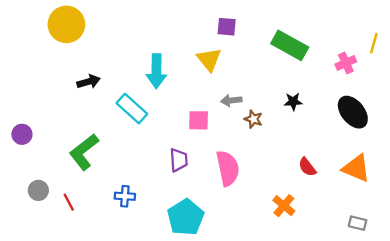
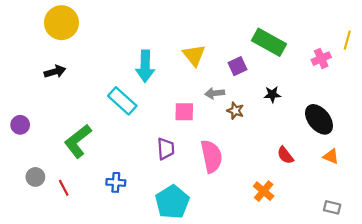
purple square: (227, 27) -> (238, 66), moved, turned -30
black arrow: (89, 82) -> (55, 72), moved
black ellipse: (353, 112) -> (319, 119), moved
orange triangle: (356, 168) -> (331, 156), size x0.6

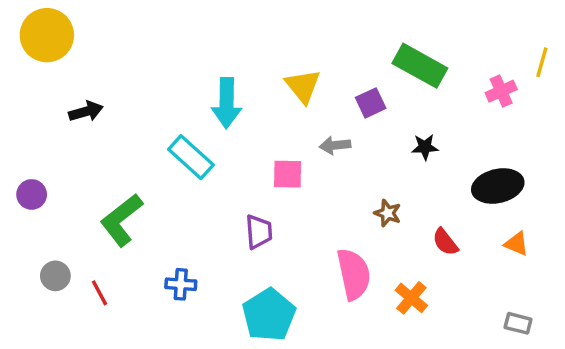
yellow circle: (61, 23) -> (47, 35), moved
brown star: (235, 111) -> (388, 213), moved
black ellipse: (319, 119) -> (498, 186), turned -64
pink semicircle: (211, 156) -> (354, 274), moved

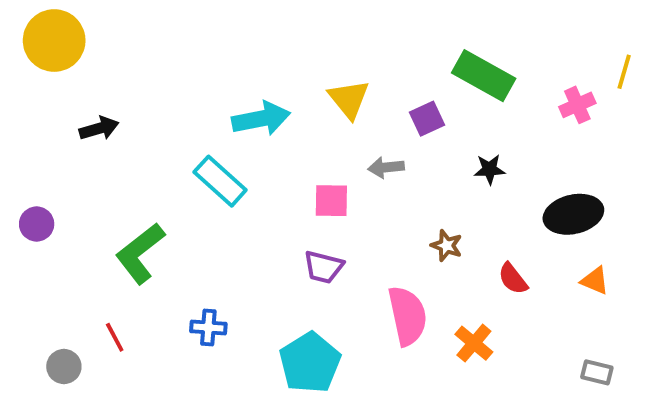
cyan arrow: (227, 103) -> (261, 119), turned -102
purple trapezoid: (259, 232) -> (324, 267), moved, turned 108
gray circle: (55, 276) -> (64, 367), moved

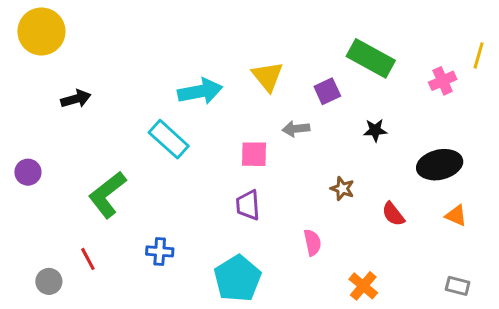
purple trapezoid: (324, 267) -> (248, 205), turned 72
pink semicircle: (407, 316) -> (312, 243), size x0.6
orange cross: (474, 343) -> (363, 286), moved

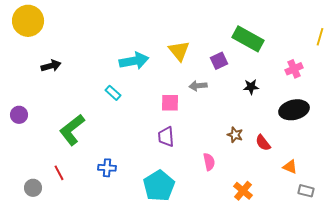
pink cross: (443, 81) -> (294, 69), moved
cyan rectangle: (169, 139) -> (113, 93), size x0.6
brown star: (342, 189) -> (235, 135), moved
orange triangle: (456, 216) -> (290, 167), moved

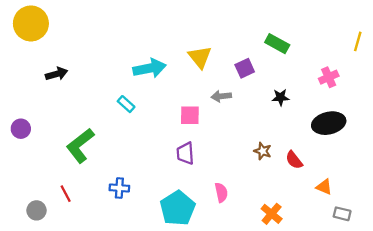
green rectangle: (248, 39) -> (277, 44), size x0.7
pink semicircle: (209, 162) -> (221, 193), moved

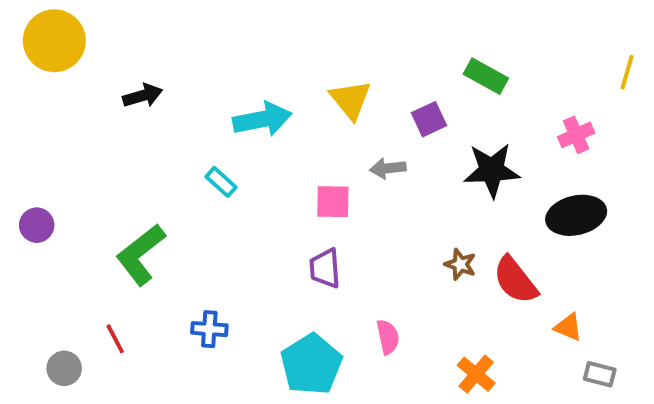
black arrow: (57, 74) -> (143, 96), moved
black star: (281, 97) -> (492, 170), size x1.8
red semicircle: (294, 160) -> (515, 280), size x1.5

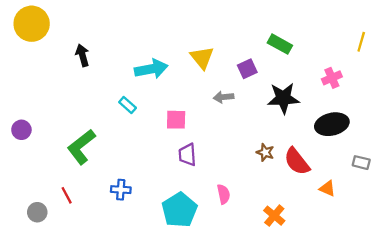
black arrow: (143, 96) -> (82, 55), turned -90
pink square: (333, 202) -> (176, 120), moved
gray rectangle: (600, 374) -> (361, 163), moved

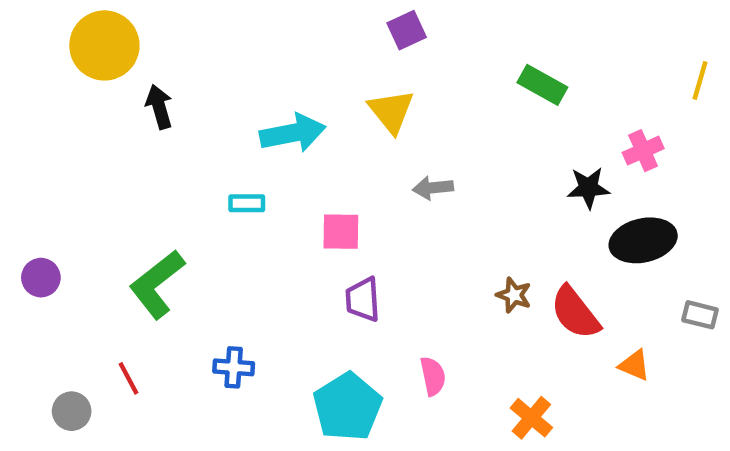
yellow circle: (32, 24) -> (104, 45), moved
purple square: (247, 69) -> (407, 30), moved
black star: (283, 98) -> (588, 188), moved, size x0.7
cyan rectangle: (128, 105) -> (247, 203), turned -42
purple circle: (21, 130) -> (41, 278), moved

